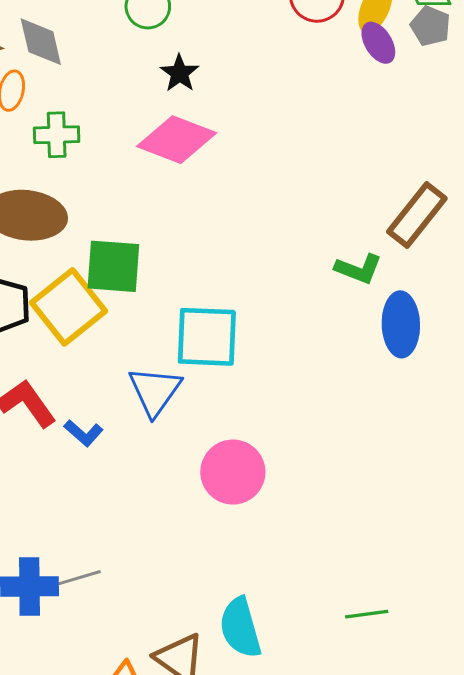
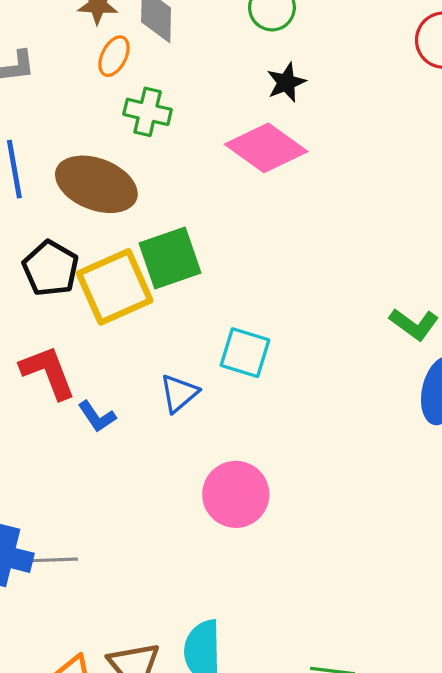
green square: (113, 266) -> (170, 258), turned -38
cyan square: (207, 337) -> (245, 353), size x0.7
blue triangle: (155, 391) -> (179, 393), size x0.7

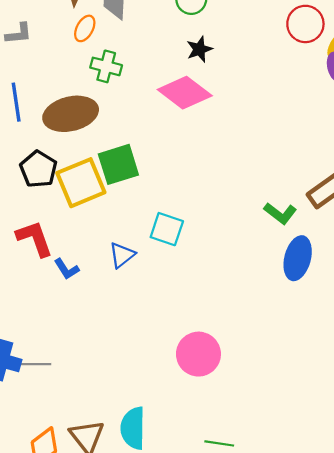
brown ellipse: (96, 184) -> (71, 114), turned -36
pink circle: (236, 494) -> (198, 354), moved

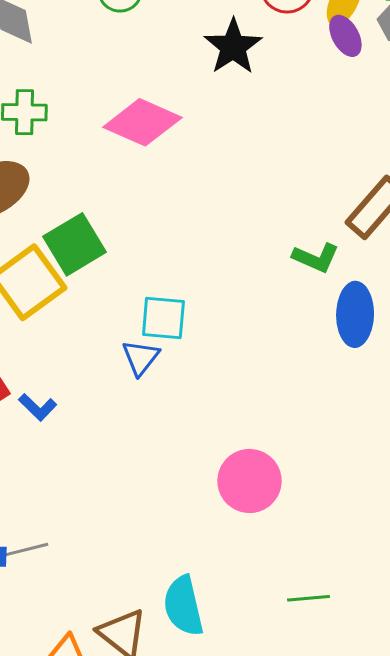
black star: (199, 49) -> (233, 47), moved, size x1.5
blue triangle: (122, 255) -> (141, 358), moved

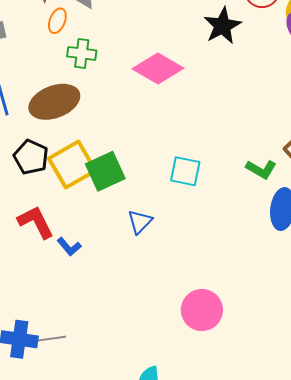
green square: (74, 244) -> (105, 171), moved
cyan square: (163, 318) -> (185, 171), moved

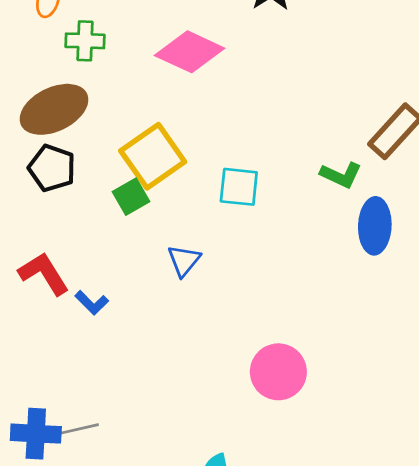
black pentagon: (31, 157) -> (52, 168), moved
yellow square: (72, 165) -> (153, 156), moved
green square: (105, 171) -> (131, 197), size x0.7

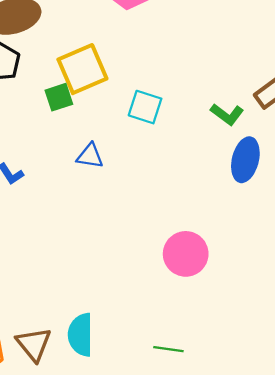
blue triangle: (184, 261) -> (90, 156), turned 48
pink circle: (278, 372) -> (186, 254), moved

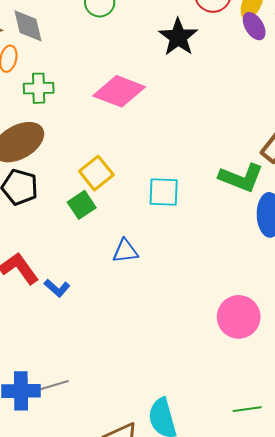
yellow square: (82, 69) -> (96, 173), size x0.7
green L-shape: (227, 114) -> (241, 178), size x1.4

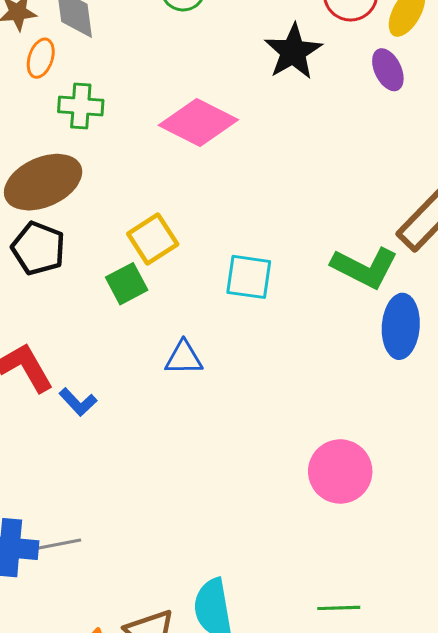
purple ellipse: (254, 26) -> (388, 70), moved

